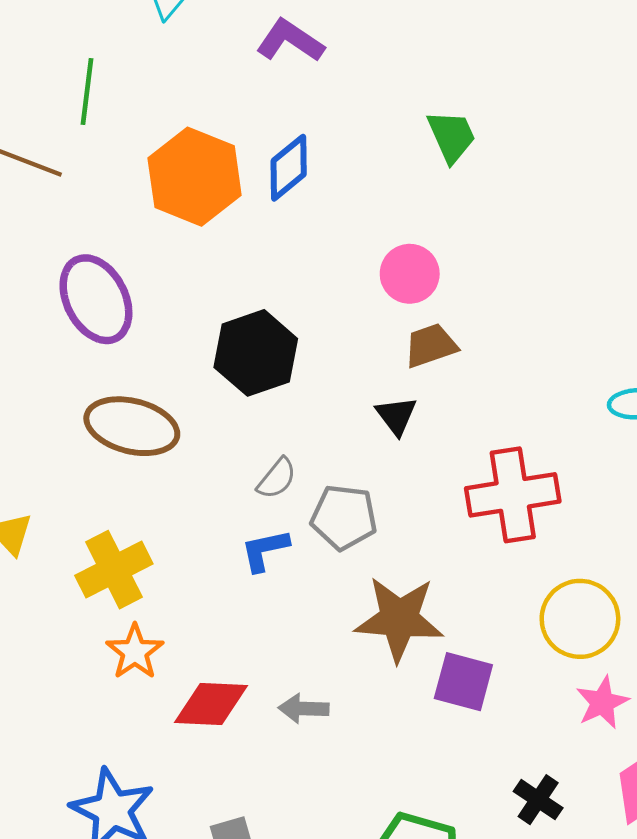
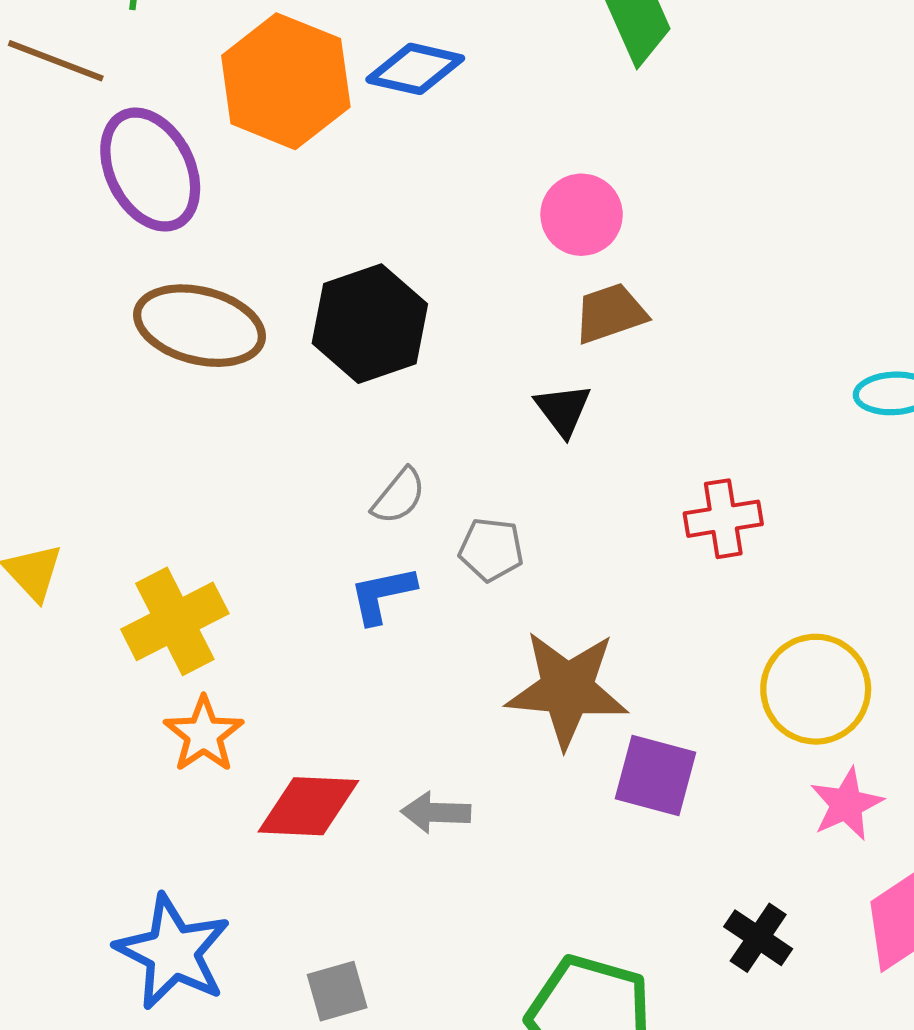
blue diamond: (289, 168) -> (415, 69), turned 52
purple ellipse: (96, 299) -> (150, 170), moved
brown ellipse: (132, 426) -> (200, 326), moved
red cross: (513, 495) -> (723, 519), size x0.6
gray pentagon: (344, 517) -> (491, 550), size x0.7

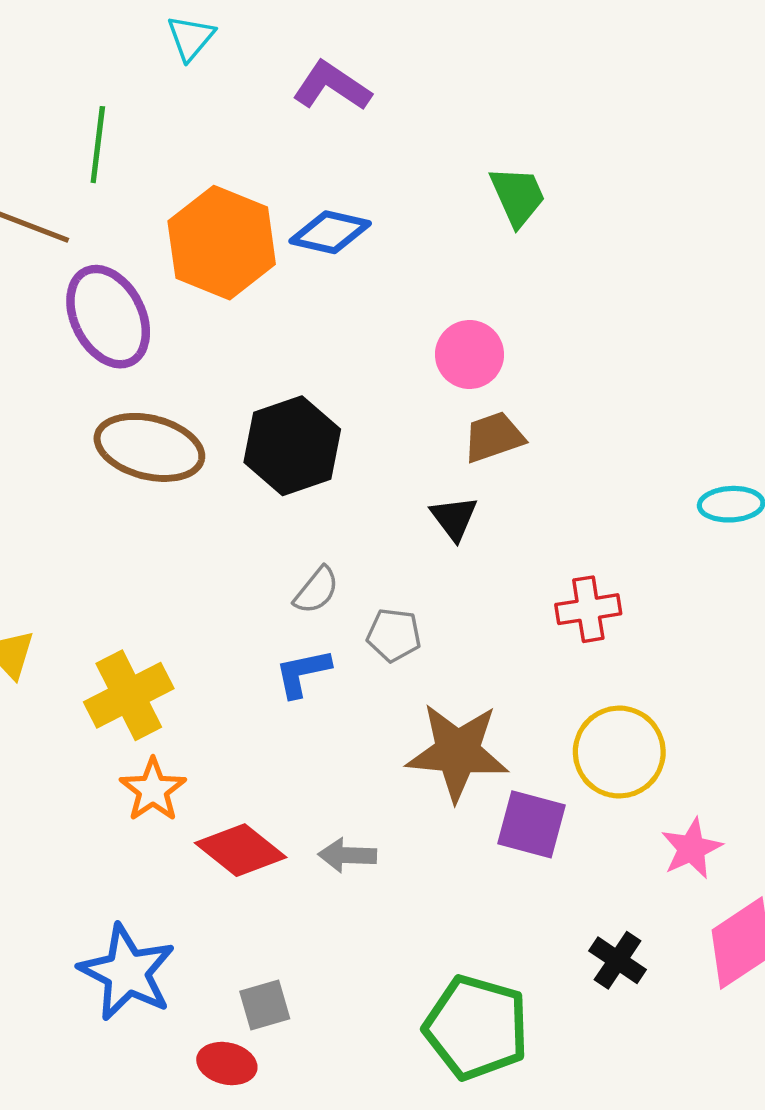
yellow circle: (816, 689) -> (619, 752), moved
red diamond: (308, 806) -> (241, 850), turned 36

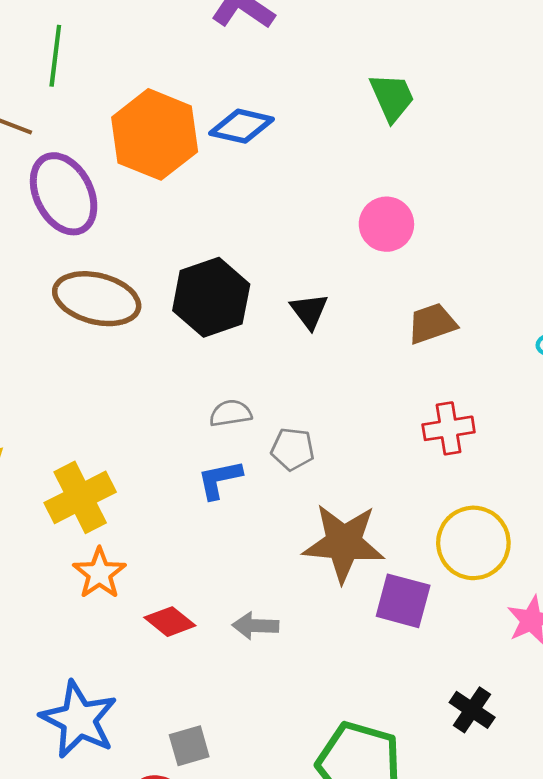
pink circle: (470, 354) -> (386, 224), moved
brown trapezoid: (494, 437) -> (432, 323), moved
black triangle: (454, 518) -> (309, 311), moved
gray semicircle: (316, 590) -> (231, 413), turned -138
red diamond: (241, 850) -> (170, 622), size x0.7

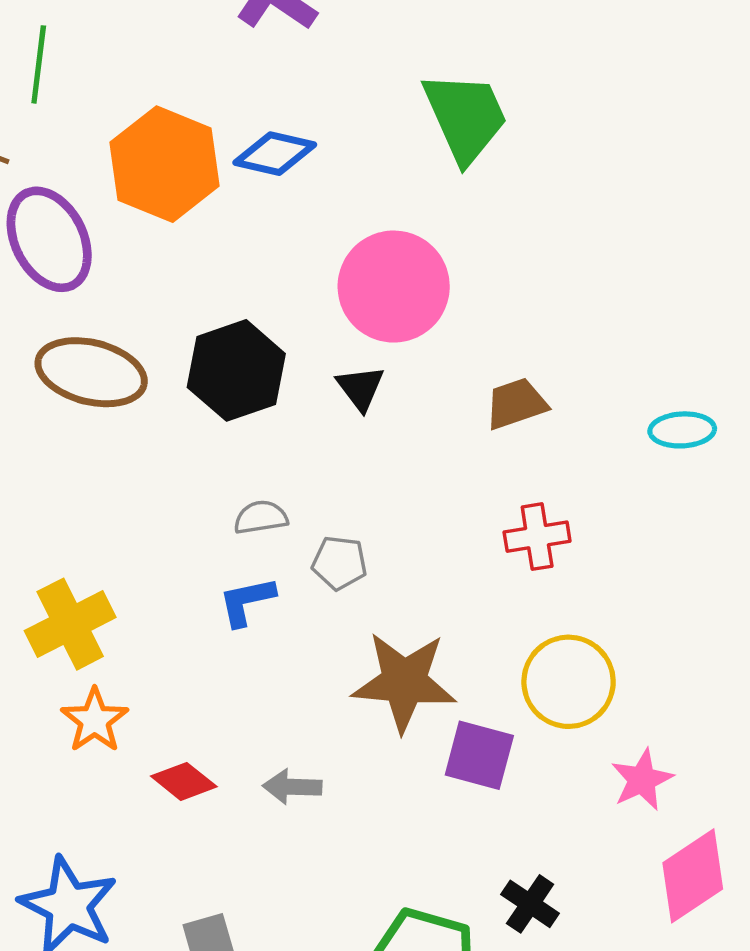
green trapezoid: (392, 97) -> (465, 117), size x1.5
pink circle: (386, 224) -> (394, 287), moved, size x1.6
black cross: (472, 710) -> (530, 904), moved

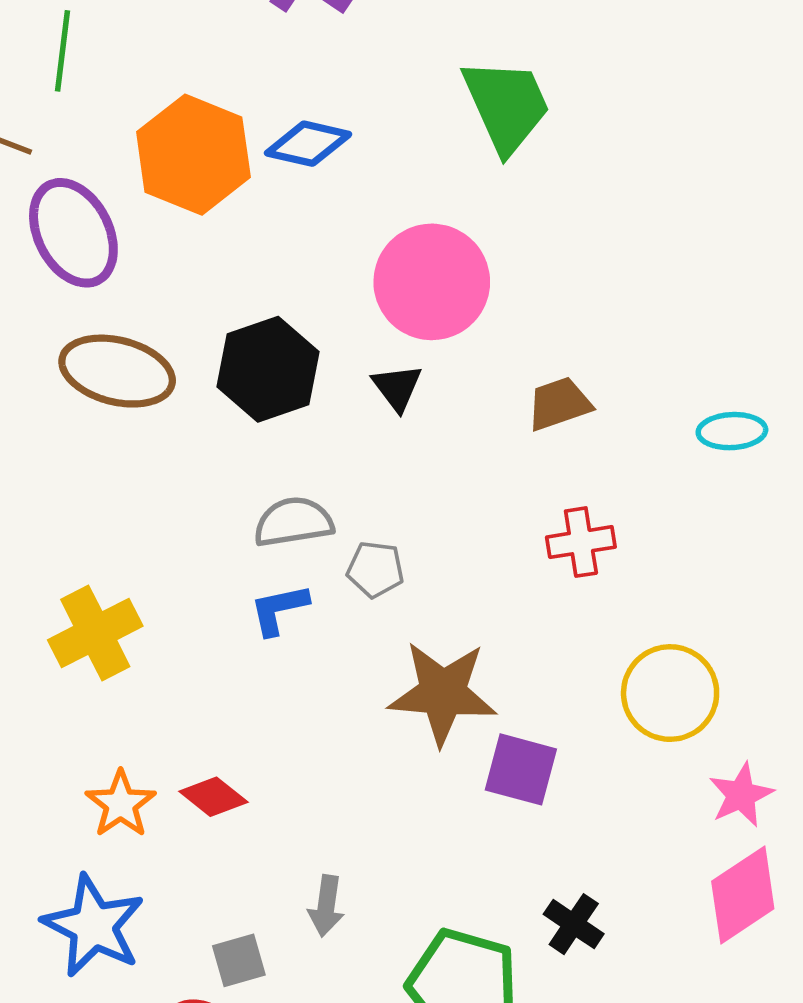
gray semicircle: (261, 517) -> (294, 522), size x1.4
yellow circle: (569, 682) -> (670, 693), moved
orange star: (95, 720) -> (121, 804), moved
pink star: (642, 780) -> (741, 795), moved
gray arrow: (292, 787) -> (326, 906), moved, turned -84

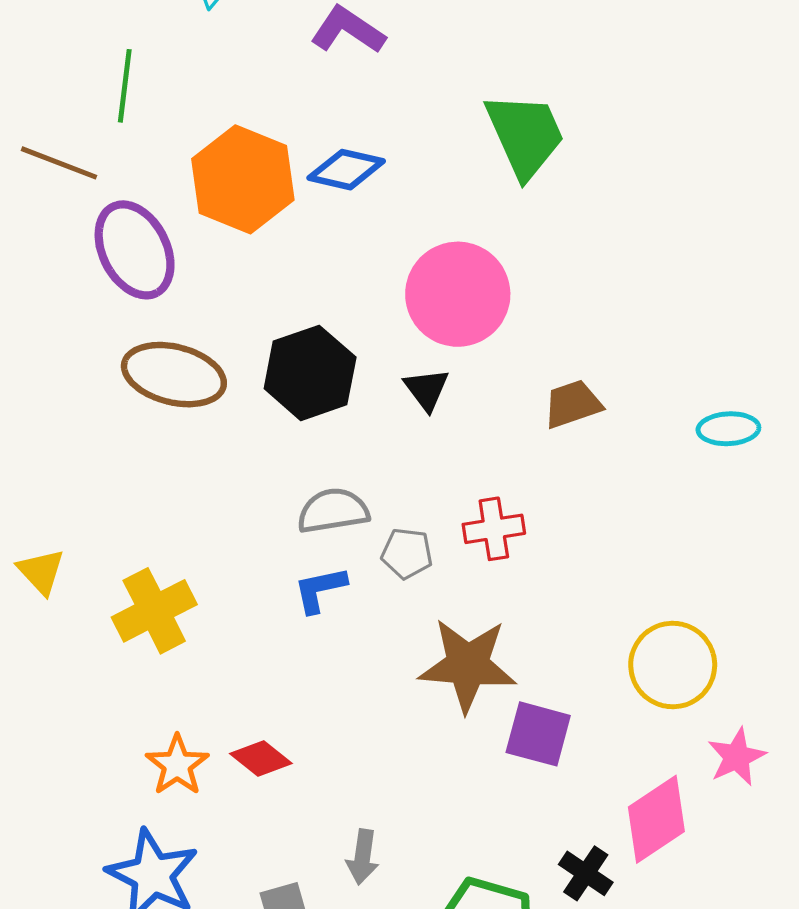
red cross: (581, 542) -> (494, 529), moved
pink diamond: (743, 895) -> (656, 819), moved

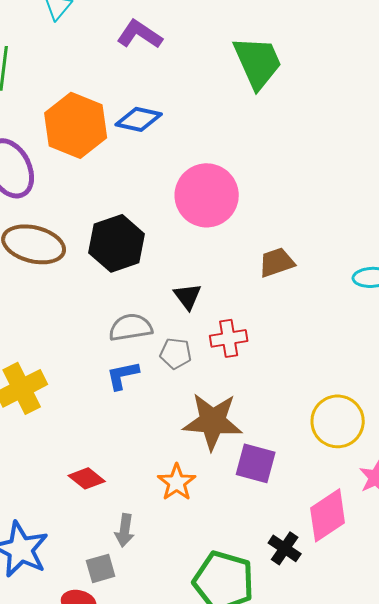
green trapezoid: (525, 135) -> (258, 62), moved
black triangle: (427, 389) -> (188, 296), moved
orange star: (177, 765) -> (177, 482), moved
gray arrow: (363, 857) -> (125, 530), moved

